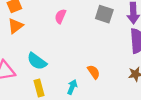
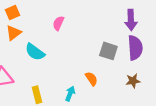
gray square: (104, 14) -> (108, 51), moved
cyan semicircle: (37, 61) -> (35, 52), moved

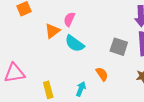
orange triangle: (14, 33) -> (52, 31), moved
cyan semicircle: (35, 52) -> (75, 44), moved

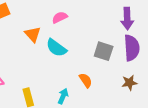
pink semicircle: (69, 19) -> (60, 17), moved, turned 40
orange triangle: (52, 31) -> (33, 34), turned -35

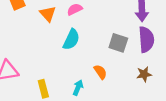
orange triangle: (33, 34) -> (48, 14), moved
cyan semicircle: (56, 48) -> (71, 39), turned -100

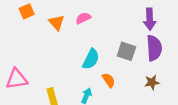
cyan semicircle: (71, 39) -> (91, 59), moved

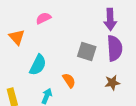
orange triangle: (57, 22) -> (17, 37), moved
cyan semicircle: (91, 59) -> (38, 65), moved

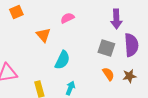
purple arrow: (110, 19) -> (116, 19), moved
orange semicircle: (69, 80) -> (108, 74), moved

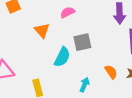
gray square: (106, 48) -> (82, 42), moved, turned -30
cyan arrow: (70, 88) -> (84, 85), moved

